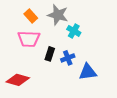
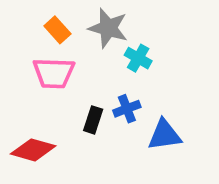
black rectangle: (50, 54) -> (93, 120), moved

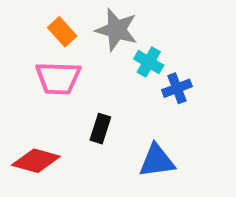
blue cross: (127, 109) -> (177, 88), moved
blue triangle: (164, 135) -> (157, 161), moved

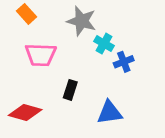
orange rectangle: (62, 32) -> (27, 14), moved

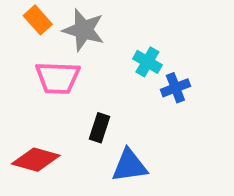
gray star: (81, 21) -> (84, 30), moved
blue triangle: (110, 112) -> (130, 166), moved

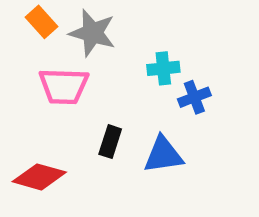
cyan cross: (147, 62) -> (163, 68), turned -36
blue triangle: (130, 166) -> (163, 155), moved

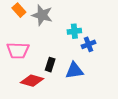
pink trapezoid: (64, 86) -> (18, 50), moved
red diamond: (39, 177) -> (32, 81), moved

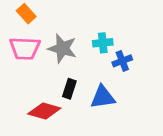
gray star: (42, 15) -> (62, 48), moved
pink trapezoid: (18, 50) -> (25, 48), moved

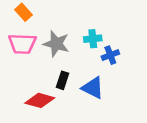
blue triangle: (103, 97) -> (93, 88), turned 35

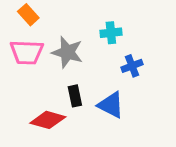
cyan cross: (93, 39) -> (111, 33), moved
black rectangle: (63, 80) -> (75, 96), turned -30

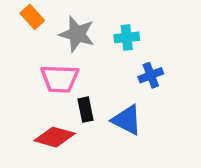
pink trapezoid: (27, 52) -> (60, 79), moved
gray star: (67, 52) -> (77, 34), moved

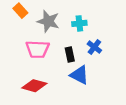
blue cross: (151, 75) -> (94, 47), turned -32
black rectangle: (86, 110) -> (70, 55), moved

